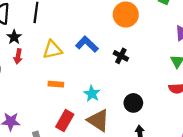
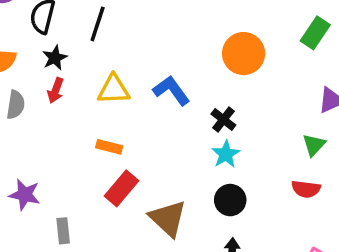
cyan star: (92, 94) -> (226, 154), moved
red rectangle: (65, 121) -> (121, 188), moved

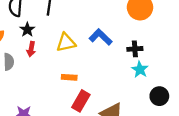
black cross: (223, 119) -> (135, 49), turned -32
black circle: (230, 200) -> (159, 96), moved

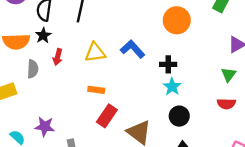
black star: (27, 30) -> (43, 35), moved
black circle: (159, 96) -> (179, 116), moved

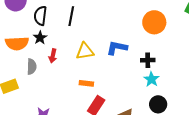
blue L-shape: (133, 49) -> (117, 48), turned -35

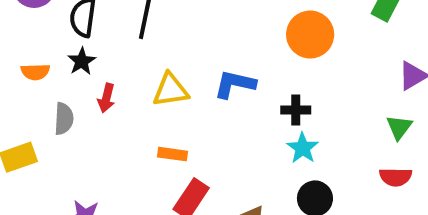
orange semicircle: (17, 43) -> (35, 72), size x0.6

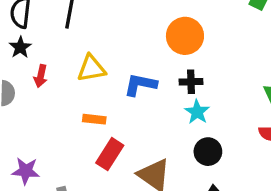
orange circle: (310, 35) -> (185, 36), moved
blue L-shape: (235, 84) -> (140, 85), moved

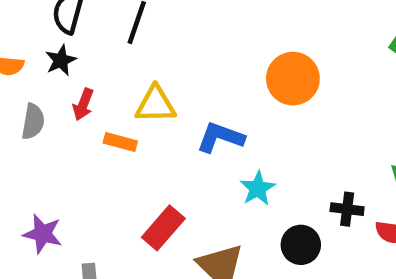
black cross: (191, 82) -> (347, 209), moved
cyan star: (197, 112) -> (258, 188), moved
orange rectangle: (94, 119) -> (120, 142), moved

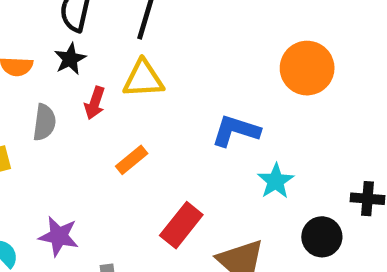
yellow triangle: (156, 105) -> (143, 79), moved
orange rectangle: (120, 142) -> (132, 160), moved, turned -52

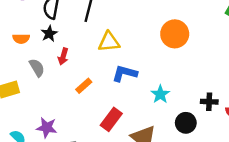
yellow triangle: (143, 79) -> (109, 42), moved
gray semicircle: (44, 122) -> (37, 68), turned -36
blue L-shape: (236, 131) -> (125, 73), moved

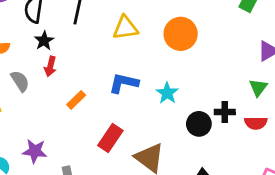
black star: (49, 34) -> (44, 41), moved
yellow triangle: (109, 42) -> (125, 28), moved
cyan star: (160, 94) -> (167, 93), moved
black circle: (186, 123) -> (199, 124), moved

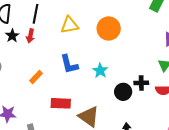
red arrow: (50, 66) -> (30, 36), moved
blue L-shape: (124, 83) -> (69, 64), turned -115
red rectangle: (110, 138) -> (61, 103), turned 60

